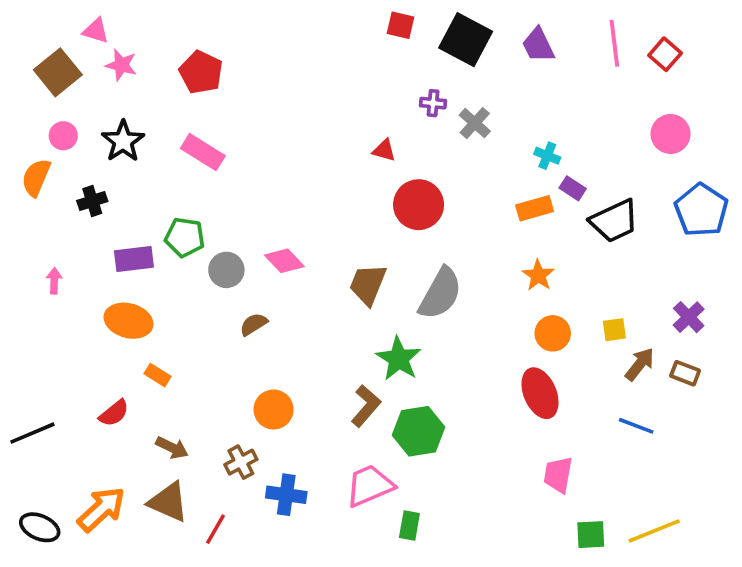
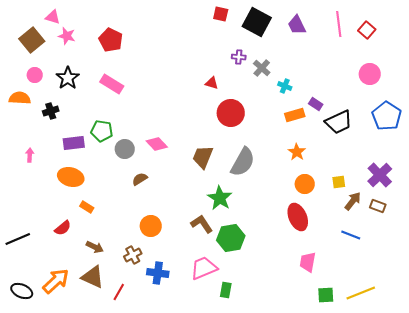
cyan cross: (547, 156) -> (285, 86), moved
orange semicircle: (36, 177) -> (20, 98), turned 70
purple cross: (689, 317) -> (380, 175), size x1.4
brown L-shape: (366, 406) -> (202, 224), turned -75

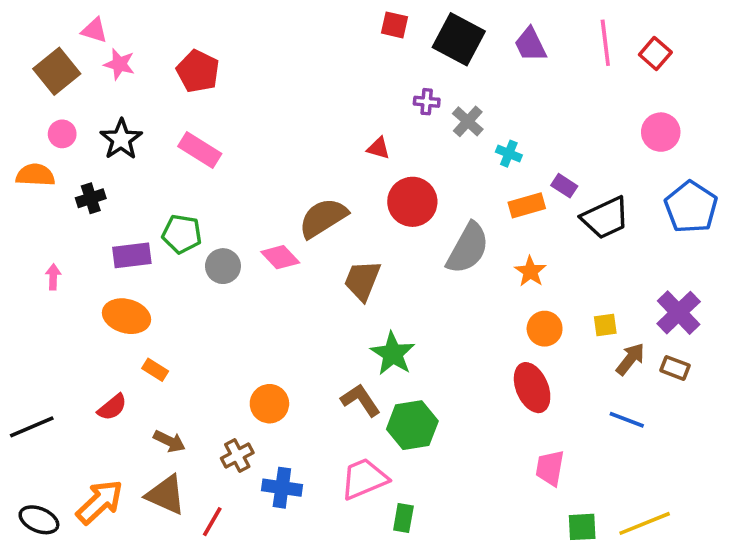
gray semicircle: (243, 162) -> (468, 248), moved
brown semicircle: (140, 179) -> (323, 218), moved, size x1.8

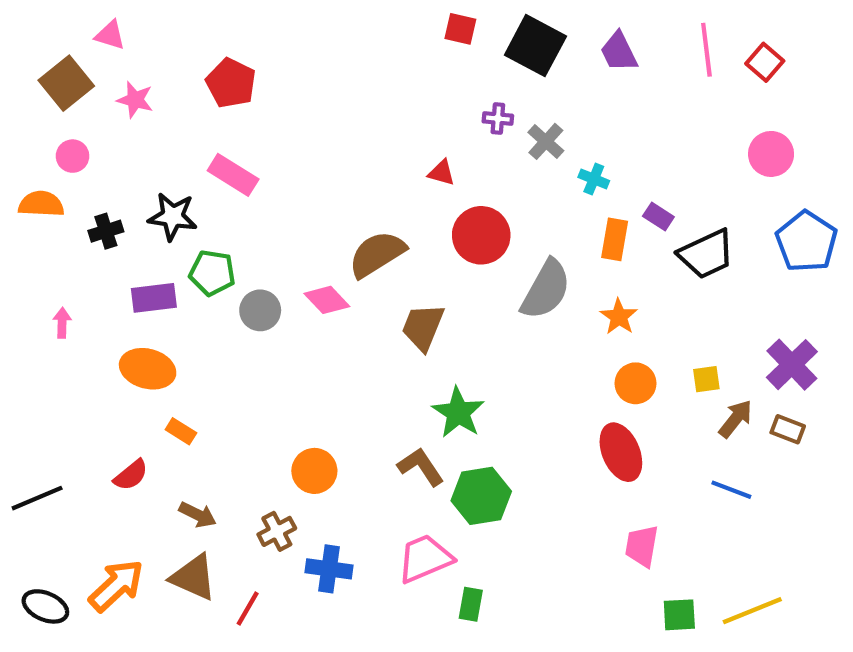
pink star: (119, 64) -> (135, 100), moved
black star: (121, 139) -> (173, 217), moved, turned -30
orange rectangle: (527, 205) -> (615, 239), turned -64

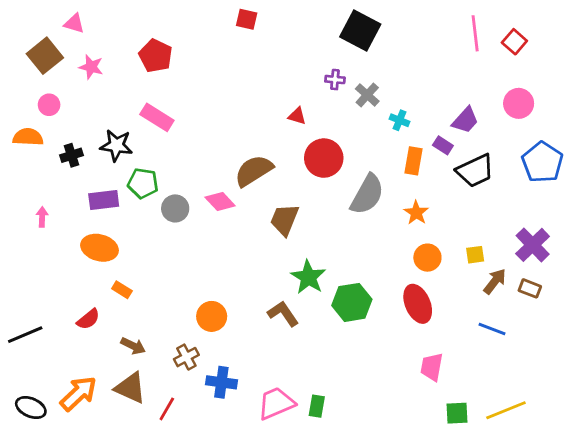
red square: (460, 29) -> (247, 19), moved
purple trapezoid: (619, 52) -> (465, 120), moved, turned -112
green hexagon: (481, 496) -> (352, 302), moved
pink trapezoid: (425, 558) -> (276, 403), moved

